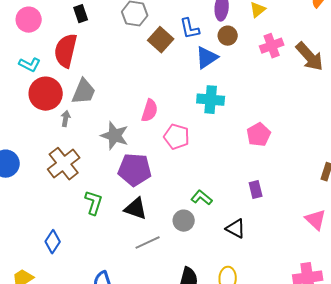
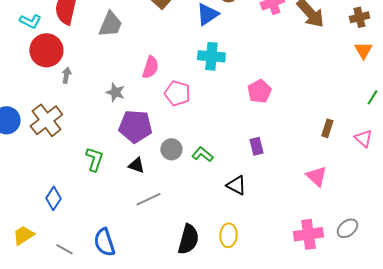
gray trapezoid: (84, 92) -> (110, 24), moved
gray star: (115, 136) -> (115, 92), size x0.7
brown cross: (64, 164) -> (46, 120), moved
black triangle: (136, 209) -> (136, 165), size x0.7
gray circle: (184, 221) -> (171, 149), moved

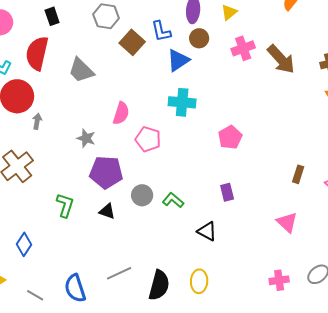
gray trapezoid: (110, 24) -> (81, 70), turned 112
gray line: (148, 199) -> (119, 273), moved
pink cross: (308, 234) -> (279, 280), size x0.7

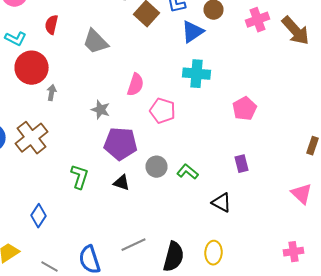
red semicircle: (37, 53) -> (52, 25), size x0.6

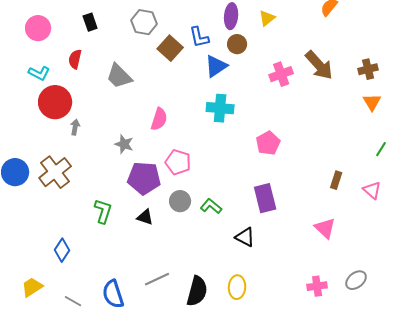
pink cross: (258, 20) -> (281, 74), moved
pink pentagon: (162, 111) -> (178, 162), moved
purple rectangle: (242, 164) -> (265, 198), size x1.6

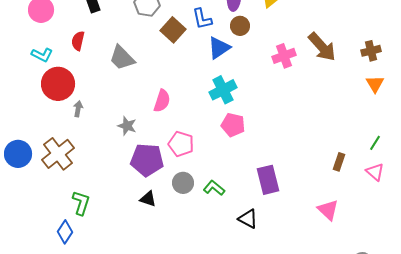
cyan cross: (220, 108) -> (223, 90), turned -32
pink pentagon: (268, 143) -> (233, 125), moved, turned -30
green line: (381, 149) -> (375, 143), moved
green L-shape: (103, 211) -> (81, 203), moved

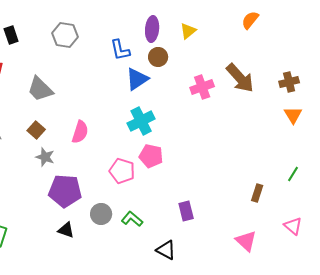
brown square: (173, 30) -> (36, 130), moved, size x0.7
pink pentagon: (181, 144) -> (122, 171), moved
pink triangle: (375, 172) -> (293, 226), moved
purple rectangle: (268, 180) -> (186, 211), size x0.7

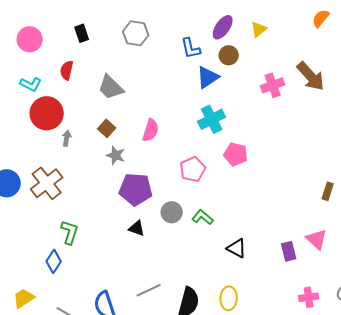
purple ellipse: (152, 29) -> (223, 27), turned 30
pink pentagon: (151, 156) -> (236, 154), moved
pink pentagon: (122, 171) -> (193, 169), turned 30
purple rectangle: (186, 211) -> (289, 251), moved

